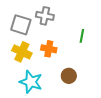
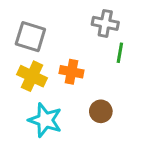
gray cross: (45, 16) -> (105, 23), moved

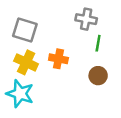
brown circle: (101, 111) -> (98, 76), moved
cyan star: (45, 120) -> (20, 94), moved

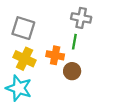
green line: (98, 43) -> (74, 42), moved
brown circle: (98, 76) -> (72, 71), moved

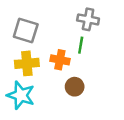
yellow cross: (24, 59) -> (27, 63), turned -30
brown circle: (72, 71) -> (75, 87), moved

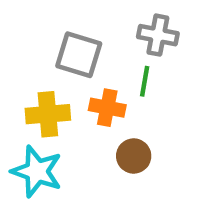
gray square: (26, 30) -> (79, 55), moved

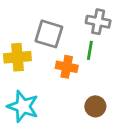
yellow cross: (48, 114) -> (17, 57), moved
brown circle: (134, 156) -> (95, 106), moved

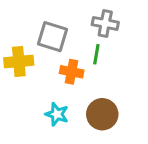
cyan star: (23, 106) -> (57, 114), moved, size x0.7
brown circle: (95, 106) -> (102, 114), size x1.4

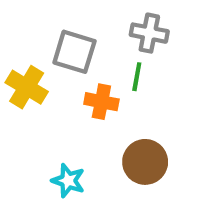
yellow cross: (19, 62) -> (27, 87), turned 36
cyan star: (57, 114) -> (68, 181), moved

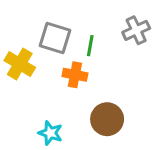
gray cross: (149, 33) -> (136, 30), moved, turned -36
green line: (137, 77) -> (90, 46), moved

